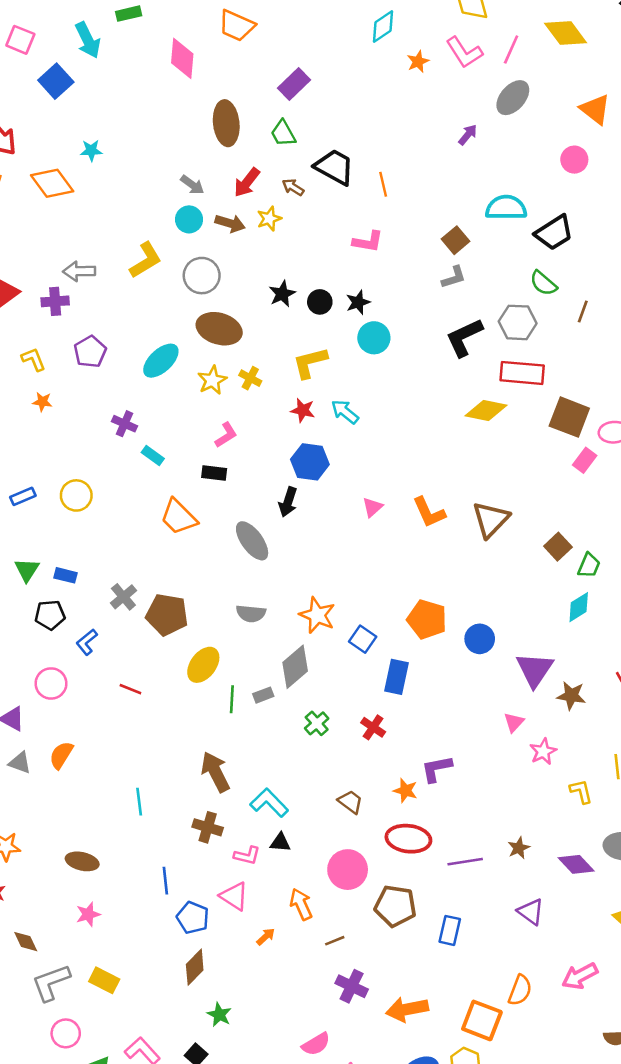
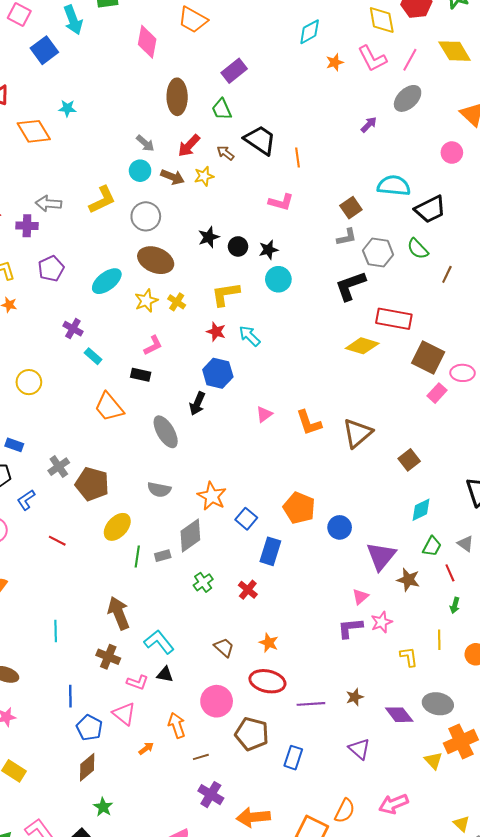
gray hexagon: (518, 322) -> (378, 253), moved
green trapezoid: (589, 565) -> (432, 546), moved
purple L-shape: (437, 769) -> (350, 628), moved

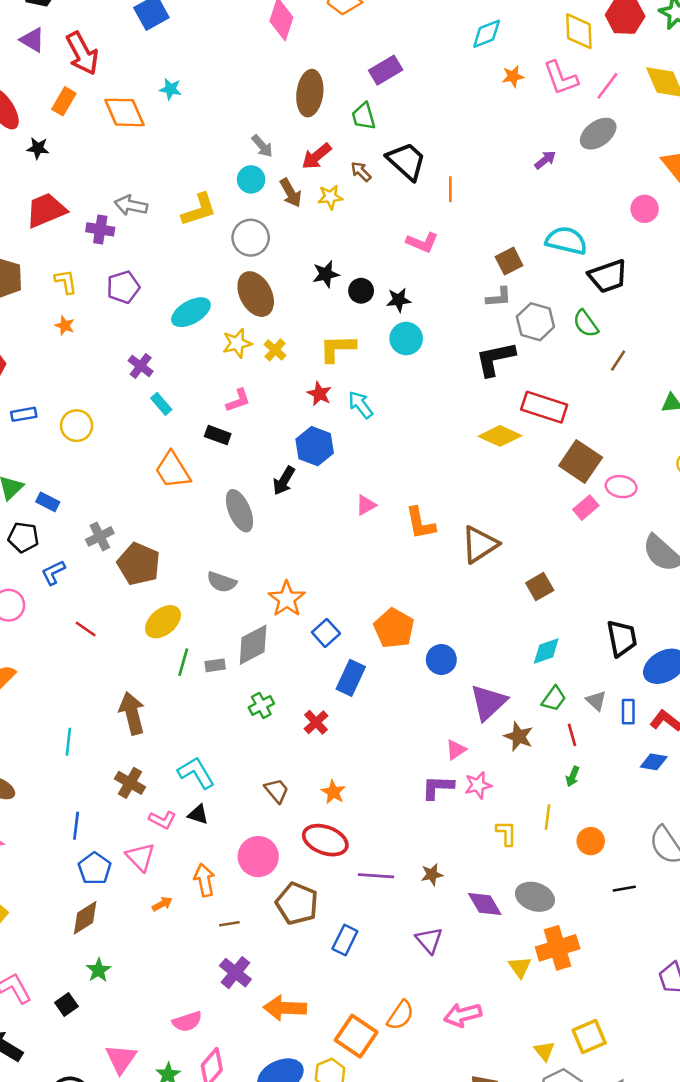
brown arrow: (172, 177) -> (291, 193), turned 30
brown ellipse: (156, 260) -> (256, 294), turned 32
brown arrow: (119, 613) -> (132, 713), moved

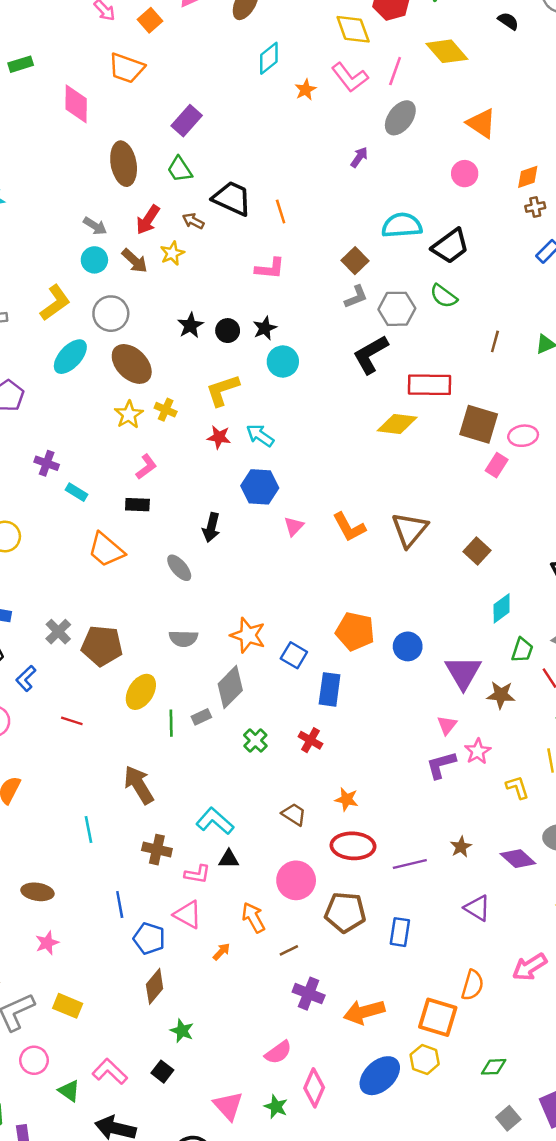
cyan ellipse: (191, 312) -> (70, 357), moved
brown line: (618, 361) -> (495, 341), moved
blue hexagon: (315, 446) -> (260, 487), moved
gray ellipse: (239, 511) -> (179, 568), size x0.7

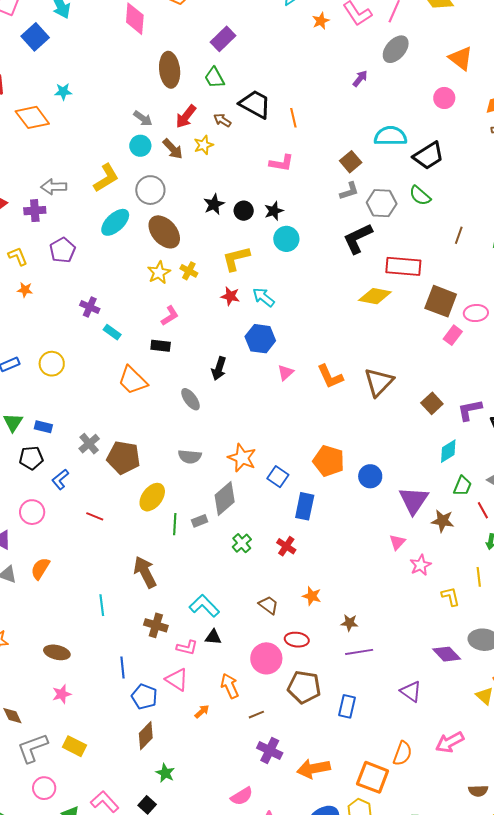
purple L-shape: (441, 765) -> (470, 410), moved
red ellipse: (353, 846) -> (297, 640), moved, size x0.7
brown star: (461, 847) -> (349, 623), moved, turned 30

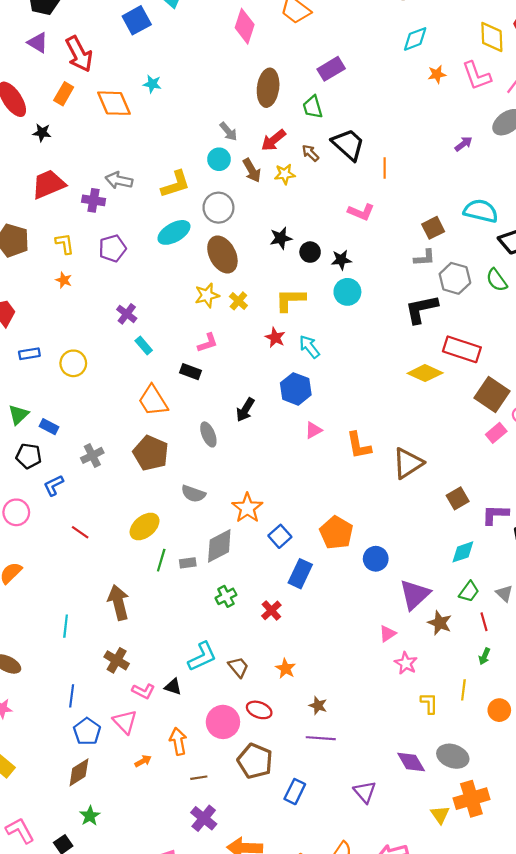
brown pentagon: (124, 458) -> (151, 453), moved
pink star: (420, 565) -> (406, 663), turned -30
cyan L-shape: (204, 606) -> (202, 657), moved, turned 96

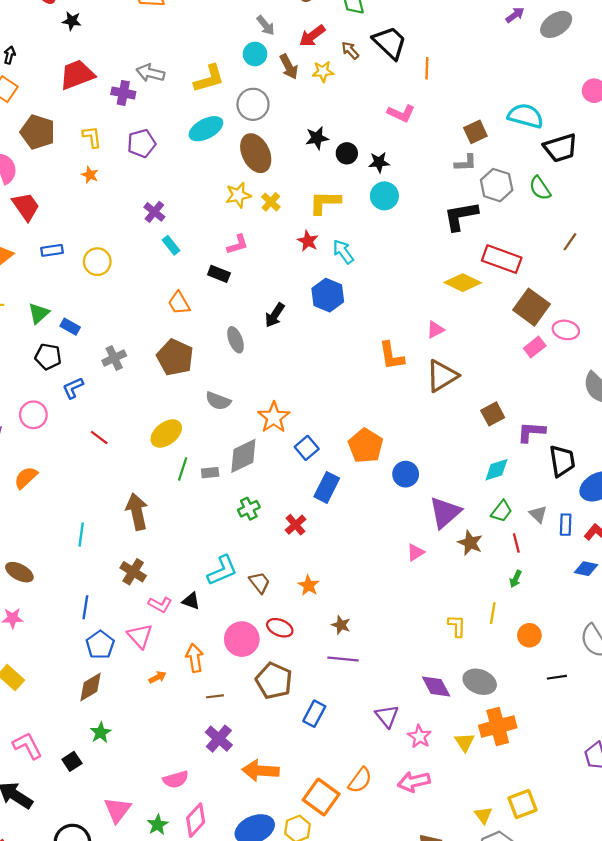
purple arrow: (464, 144) -> (515, 15), moved
orange trapezoid: (153, 401) -> (179, 303), size x0.7
pink triangle: (313, 430) -> (435, 330), moved
pink star: (406, 663) -> (419, 736), moved

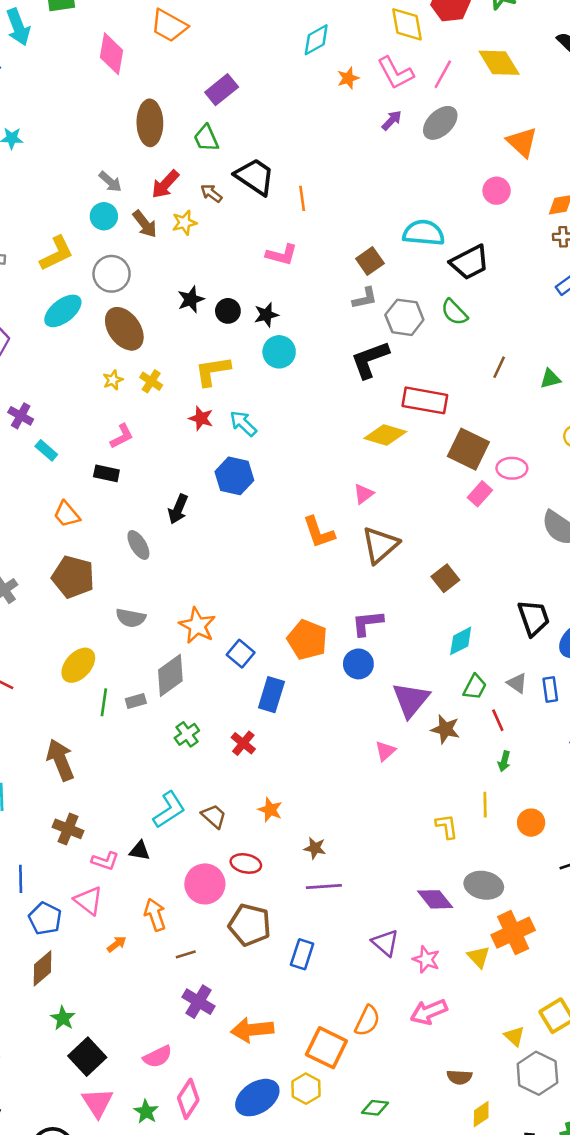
yellow star: (238, 195) -> (113, 380), size x0.7
purple L-shape: (531, 432) -> (367, 623), moved
black square: (72, 761) -> (87, 1057), moved, size x1.6

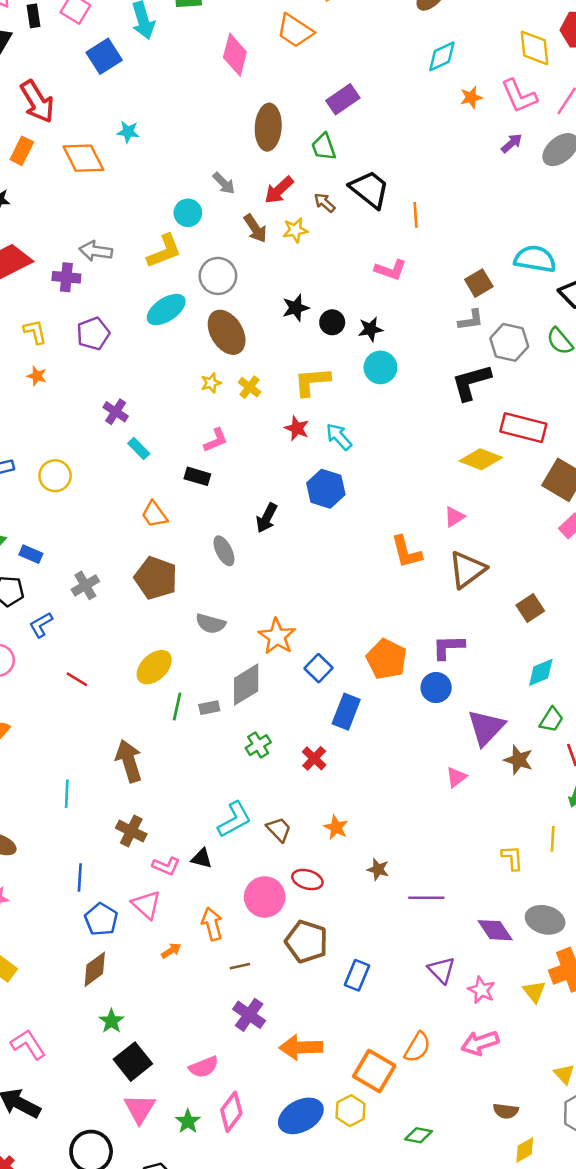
cyan circle: (104, 216) -> (188, 213), moved
purple line: (324, 887) -> (426, 898), moved

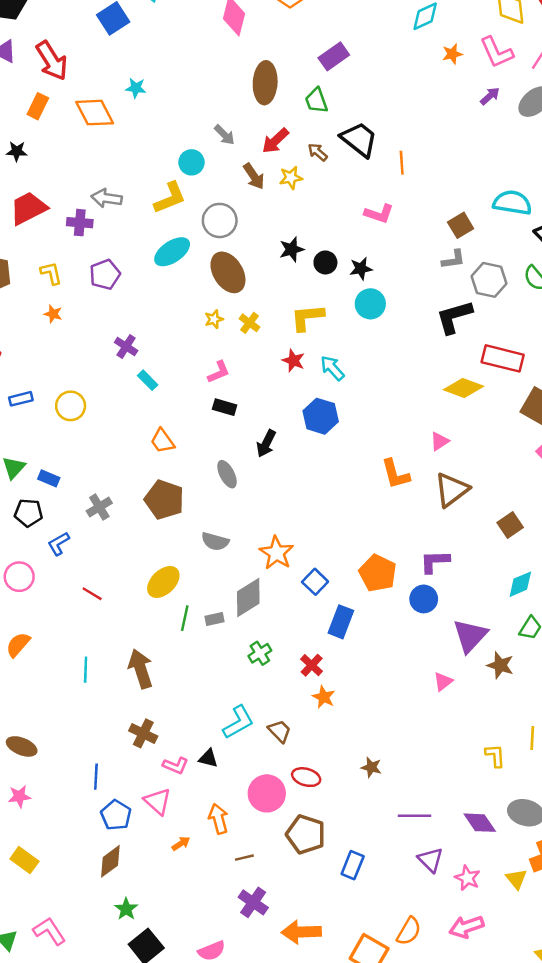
black rectangle: (197, 476) -> (225, 407), moved
cyan line: (67, 794) -> (86, 670), moved
orange star: (336, 827) -> (324, 697), moved
purple line: (426, 898) -> (415, 816), moved

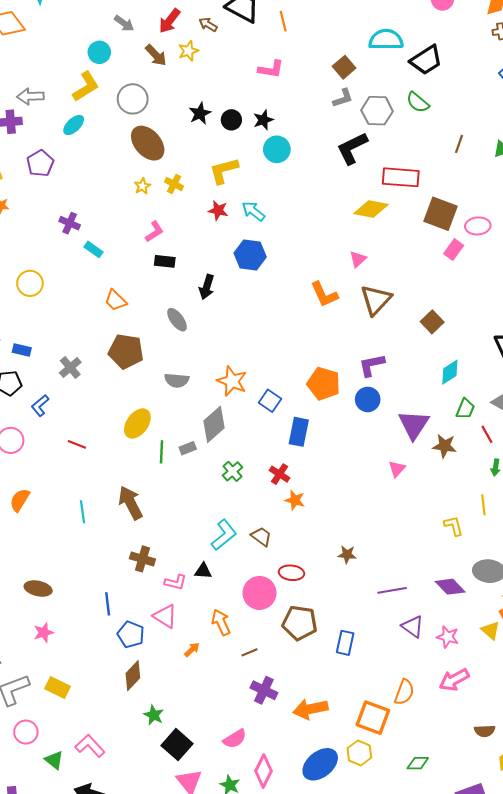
cyan ellipse: (172, 252) -> (74, 125), moved, size x0.7

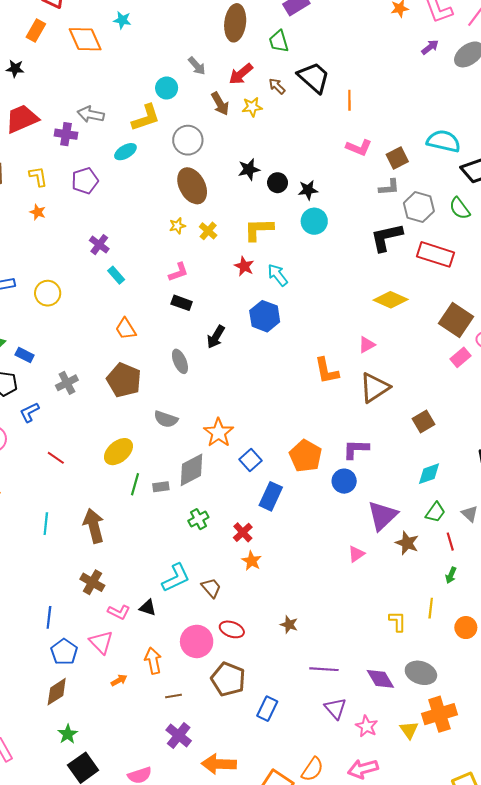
pink L-shape: (271, 69) -> (359, 148), moved
red rectangle: (401, 177) -> (436, 254), moved

